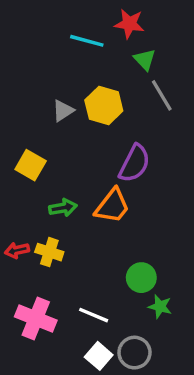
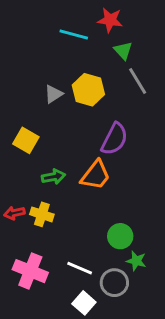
gray circle: (134, 353) -> (114, 283), moved

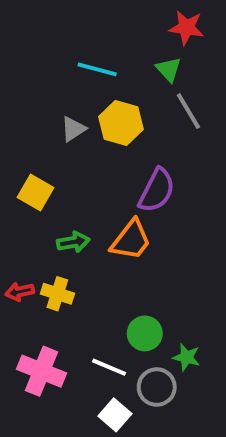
red star: (110, 20) -> (186, 28), moved
cyan line: (74, 35) -> (97, 69), moved
green circle: (120, 236) -> (145, 333), moved

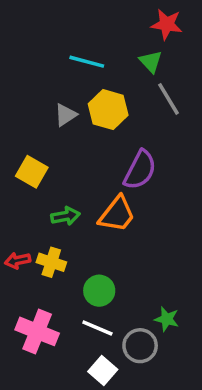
green circle: (145, 333) -> (99, 291), moved

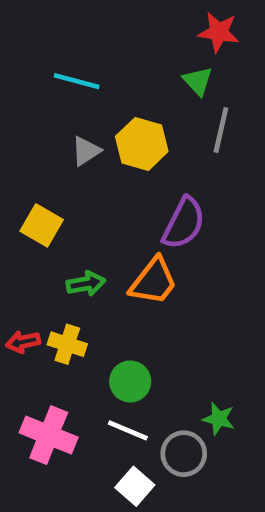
cyan line: (87, 62) -> (77, 81), moved
gray line: (168, 99) -> (221, 130), turned 44

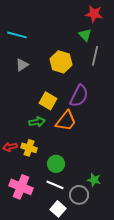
cyan line: (77, 81) -> (17, 35), moved
gray triangle: (86, 151) -> (22, 65), moved
yellow square: (42, 225) -> (48, 101), moved

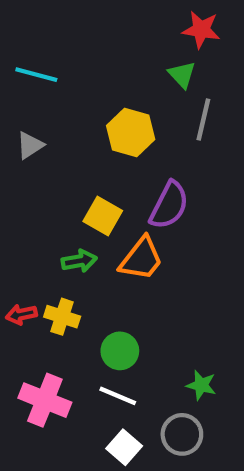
gray triangle: (22, 65) -> (30, 145), moved
gray circle: (79, 195) -> (182, 434), moved

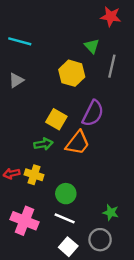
green triangle: (182, 75) -> (92, 46), moved

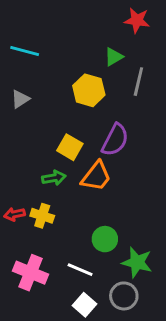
green triangle: (92, 46) -> (114, 57), turned 42
green circle: (66, 194) -> (105, 239), moved
green star: (111, 212) -> (137, 262), size x1.5

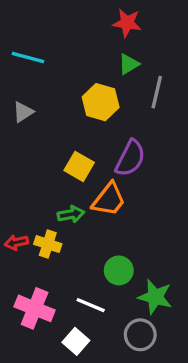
red star: (137, 20) -> (127, 23), moved
green arrow: (54, 178) -> (71, 214), moved
white square: (84, 305) -> (76, 341), moved

